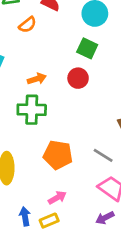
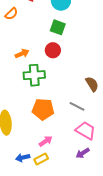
green cross: (32, 110) -> (34, 75), moved
blue arrow: (25, 216) -> (23, 158), turned -88

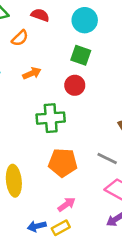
orange arrow: (22, 54) -> (32, 73), moved

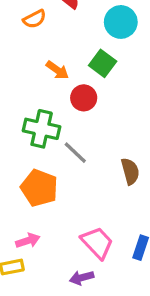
orange arrow: (32, 73) -> (57, 70), moved, turned 42
gray line: (107, 158) -> (75, 153), moved

